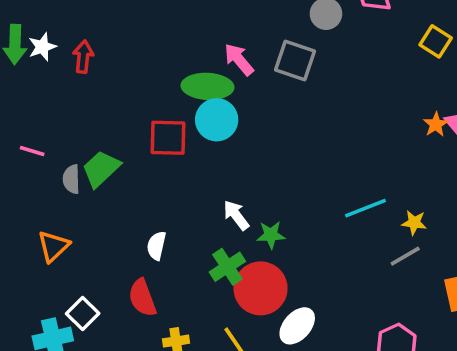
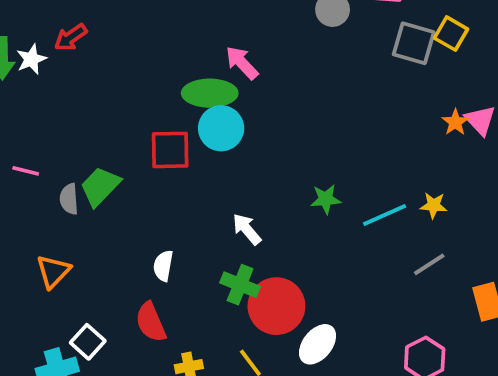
red arrow: (83, 57) -> (71, 37), moved, turned -128
gray square: (295, 60) -> (414, 43), moved
yellow star: (414, 223) -> (434, 205), moved
green star: (271, 235) -> (326, 199), moved
green cross: (227, 267) -> (240, 285), turned -32

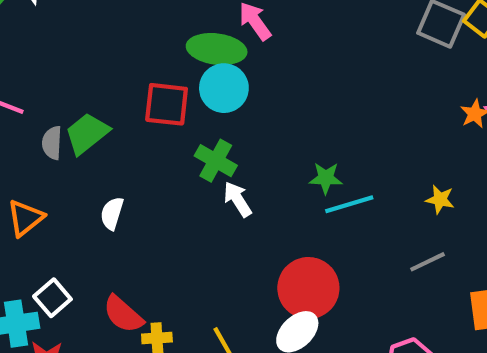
cyan line: (385, 215) -> (349, 204), moved
white semicircle: (163, 266) -> (112, 213), moved
green cross: (240, 285) -> (216, 161), moved
red circle: (276, 306) -> (308, 288), moved
red semicircle: (151, 322) -> (123, 314), moved, turned -33

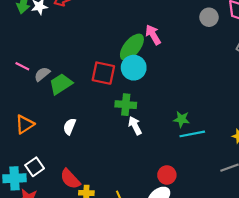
green ellipse: (217, 49) -> (132, 47), turned -64
gray semicircle: (52, 143) -> (42, 74), moved, turned 42
green cross: (216, 161) -> (126, 105), turned -30
red circle: (308, 288) -> (167, 175), size x0.6

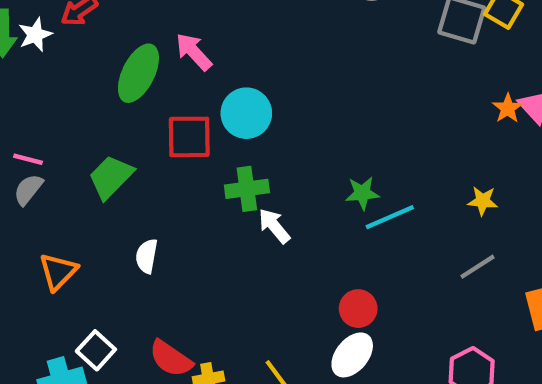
pink arrow: (153, 35) -> (194, 52), moved
green ellipse: (132, 47) -> (138, 73), moved
gray semicircle: (42, 74) -> (28, 189), moved

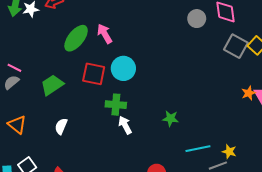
yellow star: (483, 201) -> (229, 152), moved
cyan line: (390, 217) -> (198, 149), moved
orange triangle: (58, 272) -> (17, 125), turned -48

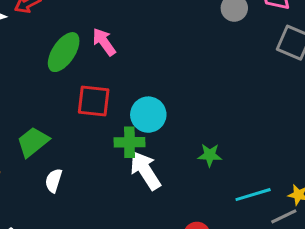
cyan circle: (123, 68) -> (148, 115), moved
green trapezoid: (52, 85) -> (33, 142), moved
white arrow: (125, 125) -> (145, 170), size x1.5

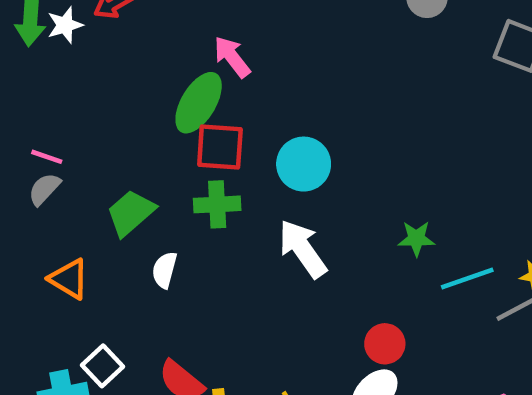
green ellipse: (64, 52) -> (199, 103), moved
green cross: (129, 142) -> (217, 204), moved
green star: (210, 155) -> (416, 239), moved

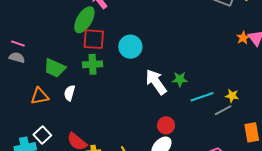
gray semicircle: (44, 189) -> (17, 58), turned 63
green trapezoid: (131, 213) -> (55, 68), turned -115
white arrow: (303, 249) -> (156, 82), moved
orange triangle: (69, 279) -> (40, 96), moved, turned -42

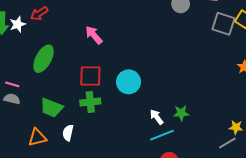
green ellipse: (84, 20) -> (44, 59), moved
white arrow: (156, 82) -> (157, 117), size x0.6
cyan line: (202, 97) -> (162, 135), moved

